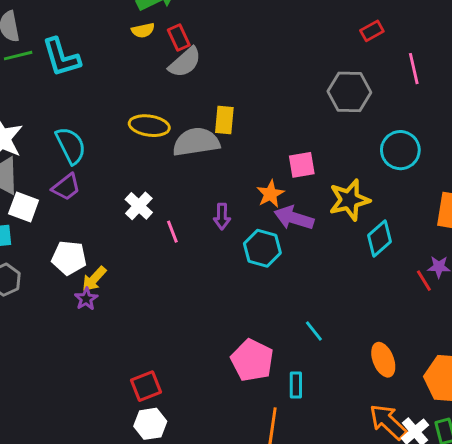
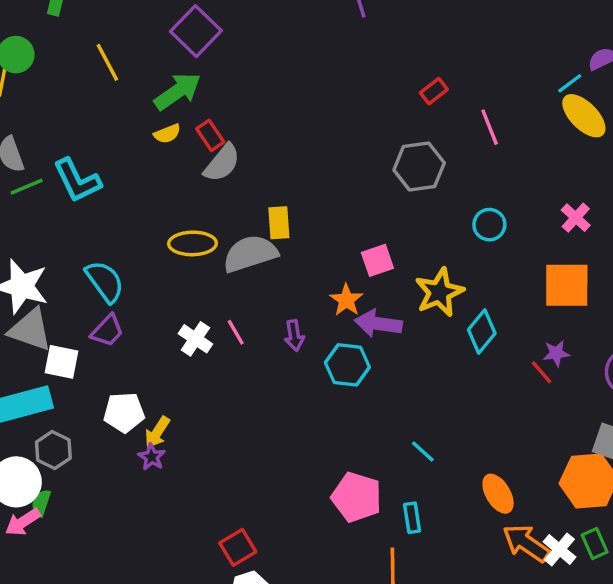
cyan circle: (400, 150) -> (489, 225), size x0.7
pink line: (172, 232) -> (236, 332), moved
orange ellipse: (383, 360) -> (498, 494), moved

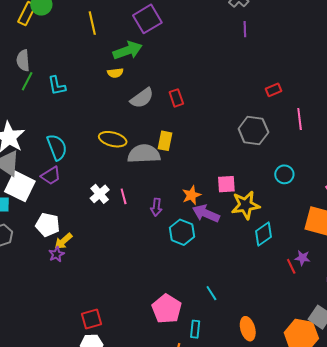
red rectangle: (210, 135) -> (176, 98), moved
cyan L-shape: (77, 180) -> (57, 86), size x0.7
green line: (27, 187) -> (27, 81), turned -54
pink square: (377, 260) -> (226, 184), moved
white square: (62, 362) -> (20, 186), size x1.4

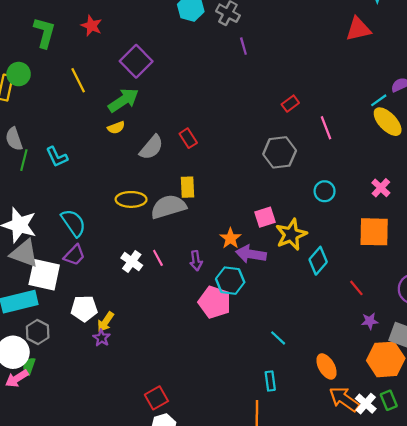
purple star: (303, 258) -> (370, 321), moved
pink pentagon: (167, 309) -> (215, 302), moved

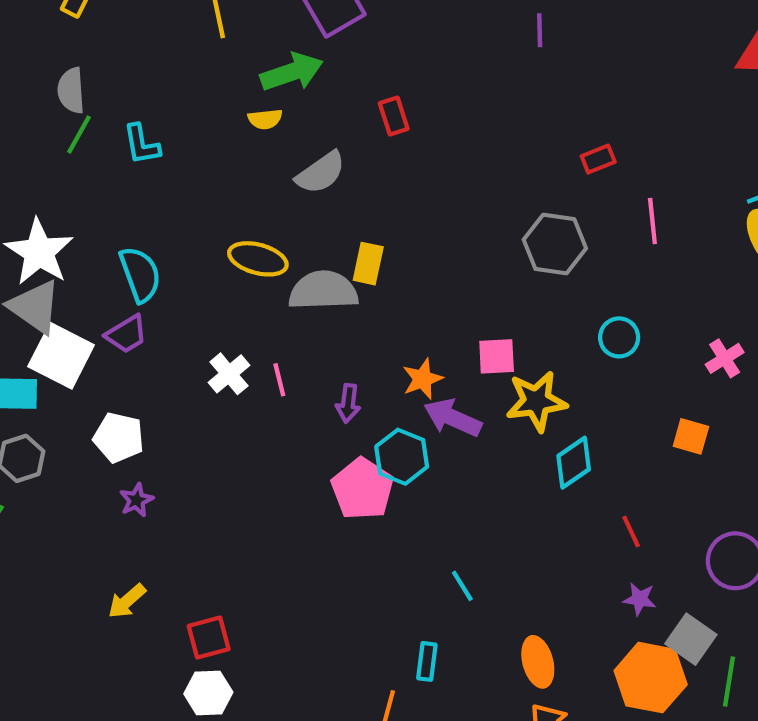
red rectangle: (188, 138) -> (394, 116), moved
orange square: (374, 232) -> (691, 436), size x0.6
yellow arrow: (106, 322) -> (127, 601), moved

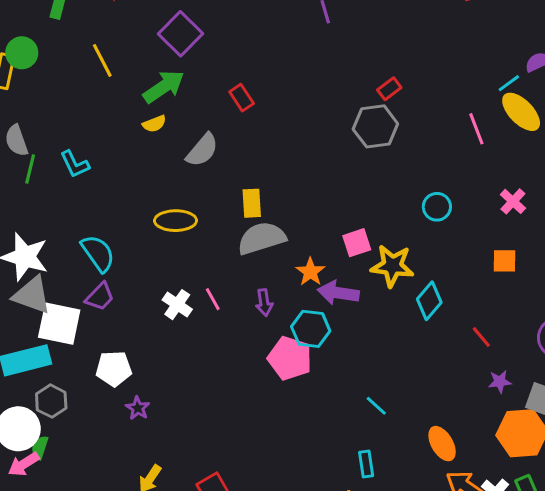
pink line: (652, 221) -> (476, 129), moved
gray hexagon: (555, 244) -> (375, 126), moved
gray semicircle: (323, 291) -> (262, 238), moved
yellow star: (536, 401) -> (392, 266), turned 30

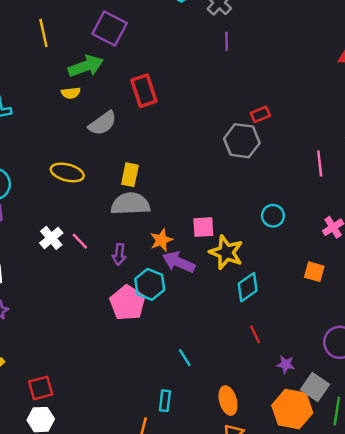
purple square: (180, 34) -> (110, 28), turned -32
red rectangle: (242, 98) -> (144, 91), size x1.5
pink line: (213, 299) -> (80, 241), turned -30
red line: (481, 337) -> (255, 334), moved

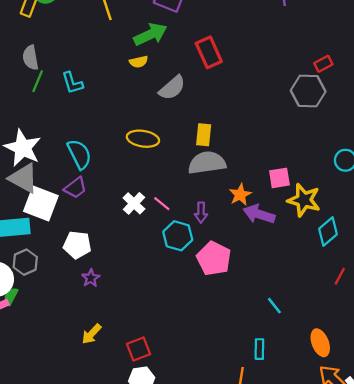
cyan hexagon: (150, 284) -> (178, 236), moved
red line: (255, 334) -> (340, 276), turned 60

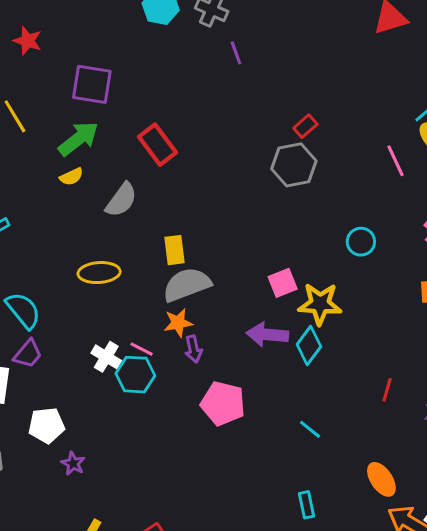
orange star: (240, 195) -> (178, 323), moved, turned 30
cyan diamond: (328, 231) -> (309, 346), moved
cyan hexagon: (178, 236) -> (135, 375), moved
cyan line: (274, 306) -> (310, 429), moved

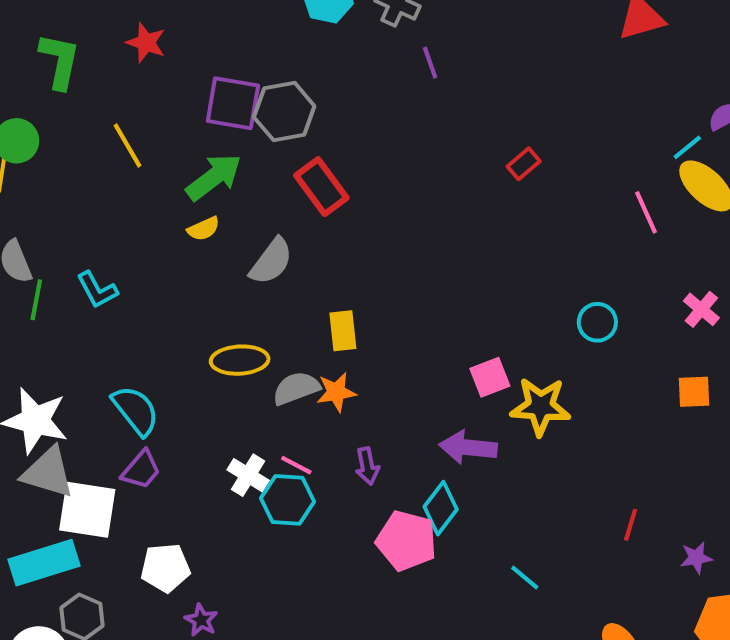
gray hexagon: (294, 165) -> (284, 112), moved
gray semicircle: (187, 285) -> (296, 388), moved, size x0.7
orange star: (178, 323) -> (336, 392), moved
cyan diamond: (309, 346) -> (441, 508), moved

